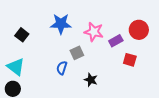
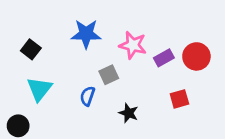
red circle: (139, 30) -> (196, 56), moved
red square: (130, 60) -> (179, 99), moved, turned -32
cyan triangle: (16, 67) -> (39, 89), moved, turned 30

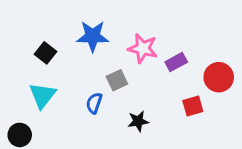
black square: (31, 49) -> (46, 53), moved
red circle: (196, 56) -> (219, 77), moved
black star: (129, 113) -> (138, 121), turned -30

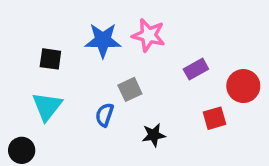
pink star: (143, 48) -> (149, 35), moved
black square: (46, 53) -> (50, 59), turned -30

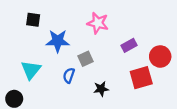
blue star: (103, 40) -> (58, 41), moved
black square: (50, 59) -> (33, 20), moved
red square: (215, 118) -> (141, 78), size x1.5

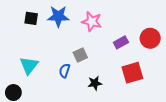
blue star: (58, 41) -> (58, 16), moved
red circle: (160, 56) -> (150, 38), moved

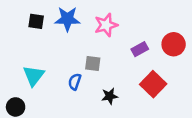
pink star: (92, 22) -> (106, 25), turned -30
gray square: (80, 55) -> (93, 64), turned 32
red square: (132, 73) -> (153, 84), turned -30

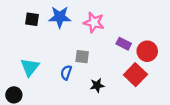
pink star: (106, 25) -> (94, 22), turned 30
red circle: (174, 44) -> (147, 51), moved
purple rectangle: (140, 49) -> (124, 44), turned 56

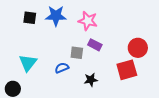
purple rectangle: (124, 44) -> (95, 45), moved
blue semicircle: (66, 73) -> (62, 68), turned 48
red square: (135, 75) -> (127, 70), turned 30

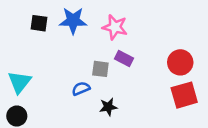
cyan triangle: (28, 63) -> (19, 82), moved
red square: (127, 70) -> (184, 95), moved
black star: (91, 80) -> (108, 107), moved

